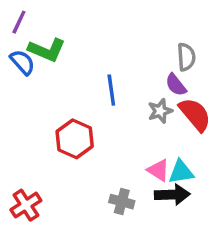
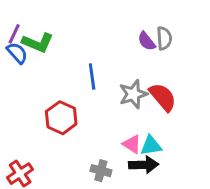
purple line: (19, 22) -> (14, 34), moved
gray semicircle: (186, 57) -> (164, 38), moved
purple semicircle: (176, 85) -> (147, 41), moved
gray star: (160, 111) -> (133, 94), size x1.4

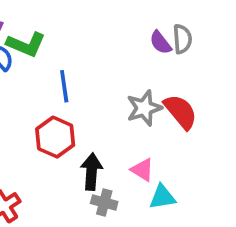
blue line: (92, 76) -> (64, 86), moved
cyan triangle: (151, 146) -> (162, 197), moved
black arrow: (144, 165) -> (91, 172), moved, turned -84

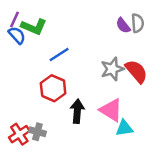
blue line: (64, 86) -> (59, 54), turned 65
pink triangle: (142, 170) -> (111, 110), size x1.5
gray cross: (104, 203) -> (37, 132), moved

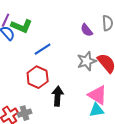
purple semicircle: (123, 26) -> (87, 30), moved
pink triangle: (111, 110) -> (98, 95), moved
gray cross: (37, 132) -> (25, 113), turned -32

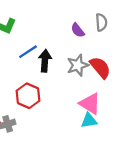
red hexagon: (38, 77) -> (28, 96), moved
black arrow: (58, 96) -> (45, 61), moved

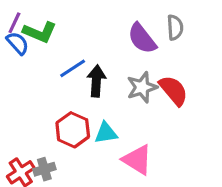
purple semicircle: (78, 30) -> (142, 38), size x1.5
pink triangle: (90, 104) -> (137, 160), moved
cyan triangle: (89, 121) -> (106, 133), moved

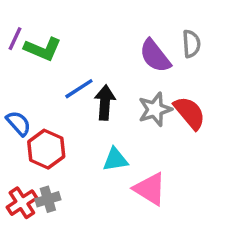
blue semicircle: (18, 43) -> (18, 123), moved
red hexagon: (73, 130) -> (46, 149), moved

